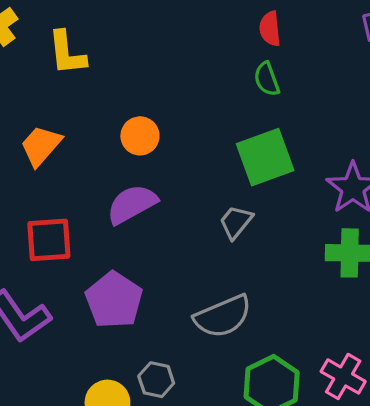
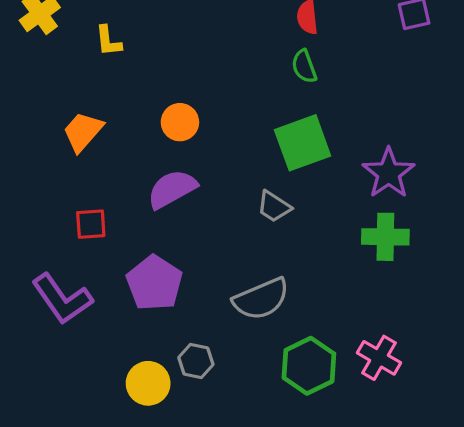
yellow L-shape: (67, 53) -> (108, 41), size x0.7
gray trapezoid: (236, 222) -> (274, 207), turned -96
red square: (49, 240) -> (91, 224), size x0.7

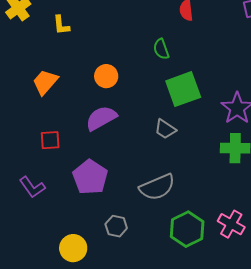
green semicircle: (304, 66) -> (161, 49), moved
purple L-shape: (62, 299) -> (32, 187), size x0.7
yellow circle: (148, 383) -> (73, 248), moved

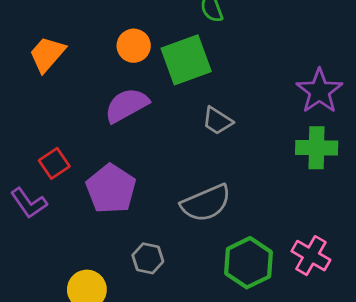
green square: (183, 89) -> (186, 60), moved
red square: (50, 140) -> (54, 163), moved, turned -30

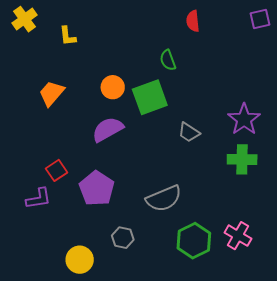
gray trapezoid: (217, 121) -> (189, 132), moved
purple L-shape: (29, 203) -> (39, 198), turned -64

